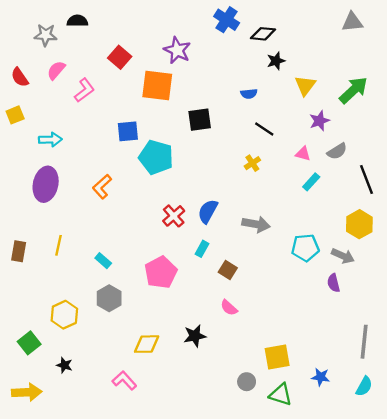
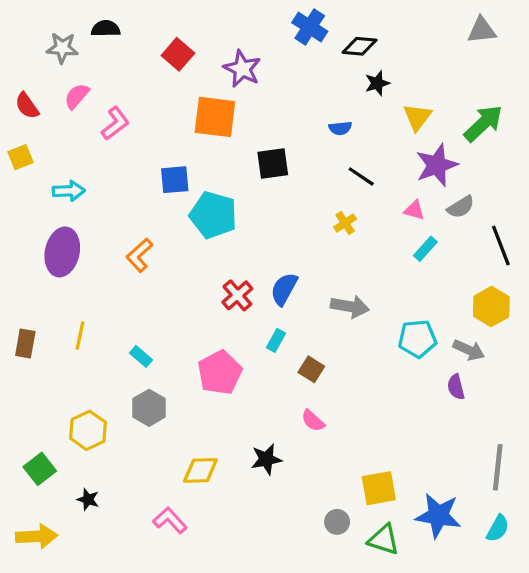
red square: (120, 57) -> (178, 54), moved
purple star: (319, 121) -> (437, 165), size x1.5
blue star: (321, 377) -> (438, 515), size x1.8

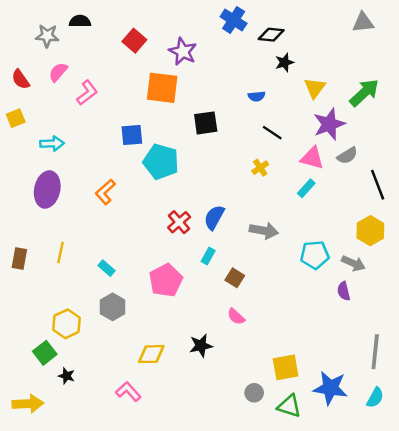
pink triangle: (414, 210) -> (312, 158), size x1.5
cyan rectangle: (425, 249) -> (306, 188), moved
green square: (40, 469) -> (45, 353), moved

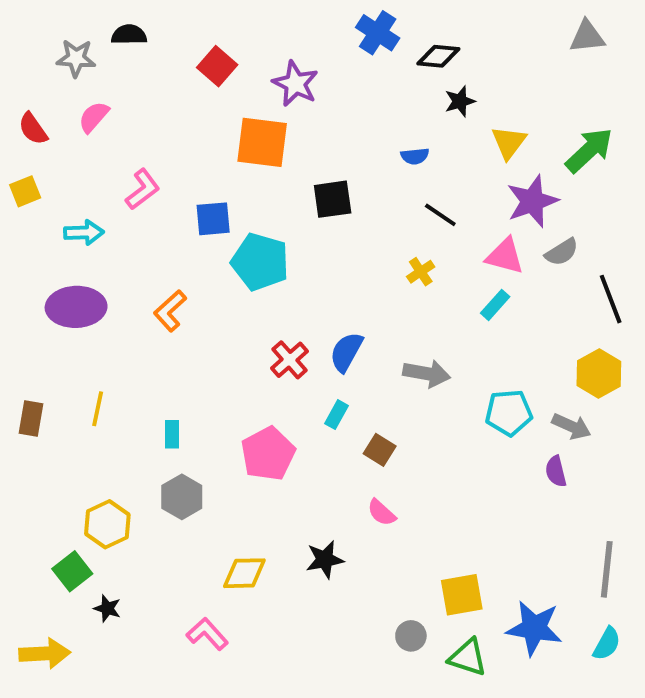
pink L-shape: (87, 93) -> (143, 189), moved
purple ellipse: (47, 189) -> (76, 307), turned 76
cyan rectangle: (106, 268) -> (172, 434), turned 49

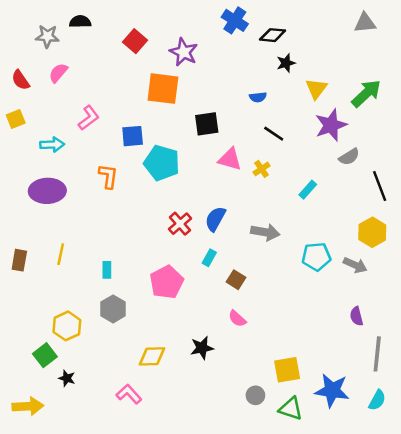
pink triangle: (505, 256) -> (230, 159), moved
orange L-shape: (170, 311) -> (108, 176), moved, turned 140
purple semicircle: (556, 471) -> (356, 316), moved

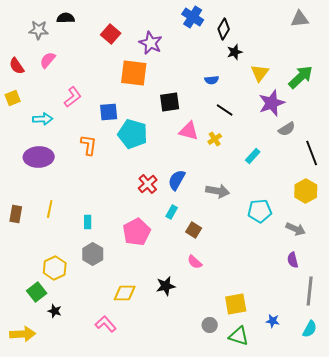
black diamond: (272, 35) -> (224, 29), turned -65
gray arrow: (355, 265) -> (296, 229), moved
blue star: (332, 390) -> (273, 321), size x0.5

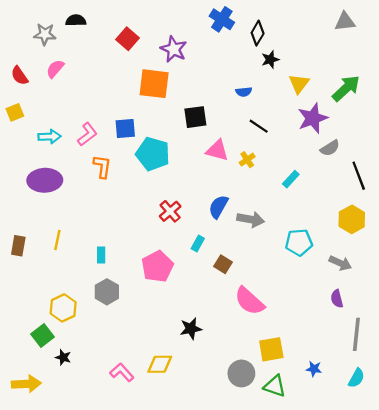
pink L-shape: (73, 97) -> (87, 134), moved
blue semicircle: (177, 180) -> (218, 207), moved
pink semicircle: (195, 262) -> (249, 301), moved, size x1.8
yellow diamond: (125, 293) -> (160, 364), moved
gray circle: (210, 325) -> (241, 373), size x1.5

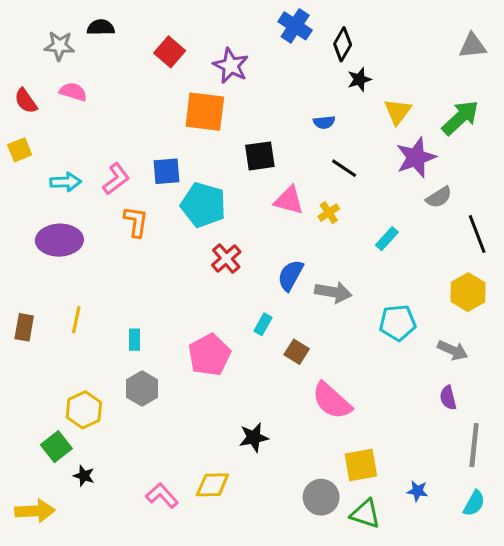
gray triangle: (345, 22) -> (473, 46), moved
pink semicircle: (55, 69) -> (73, 92), turned 66
red cross: (170, 211) -> (226, 258), moved

